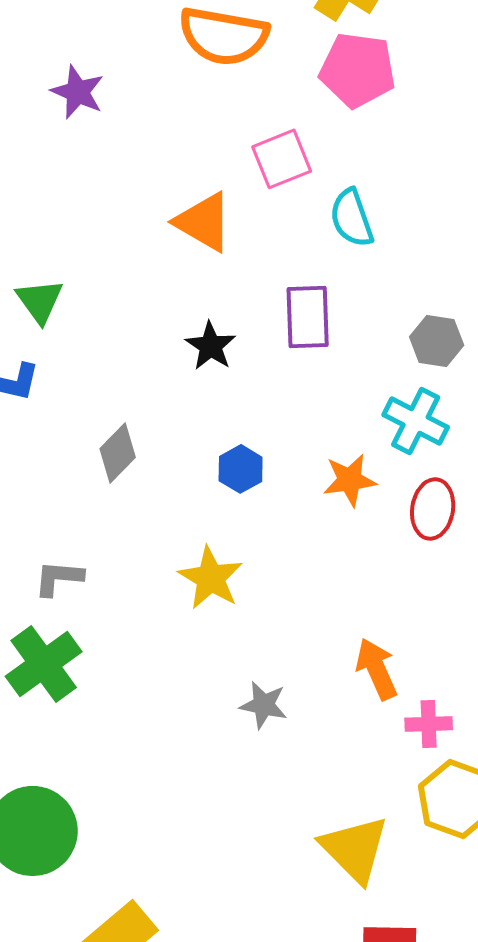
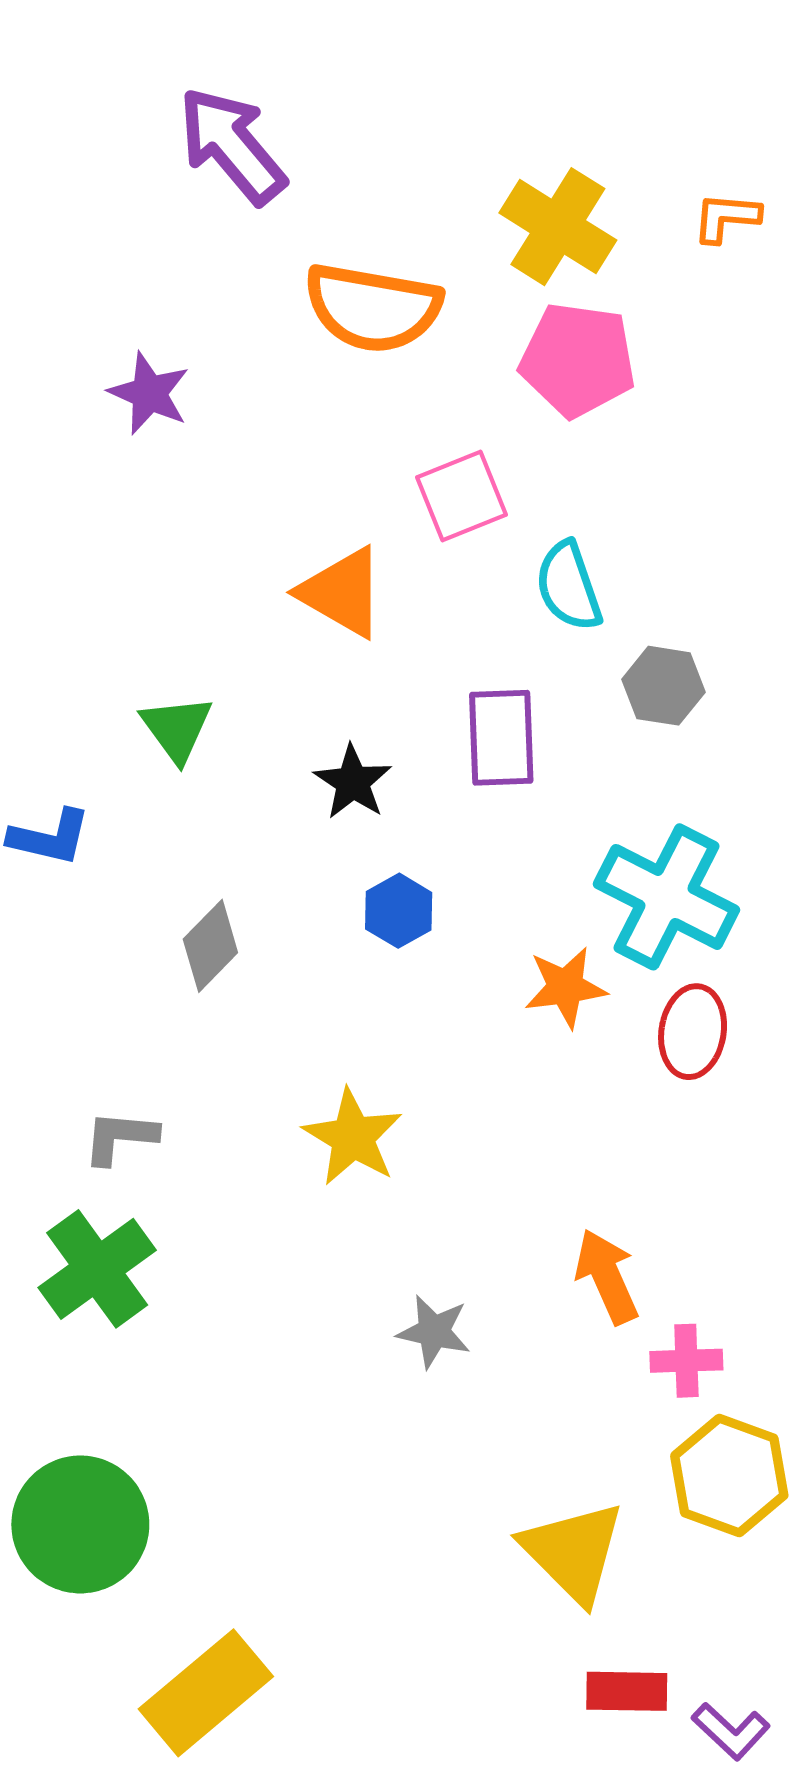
green triangle: (40, 301) -> (177, 729), moved
gray hexagon: (437, 341) -> (663, 686), moved
cyan cross: (416, 421) -> (667, 897), size x1.4
blue hexagon: (241, 469) -> (399, 911), moved

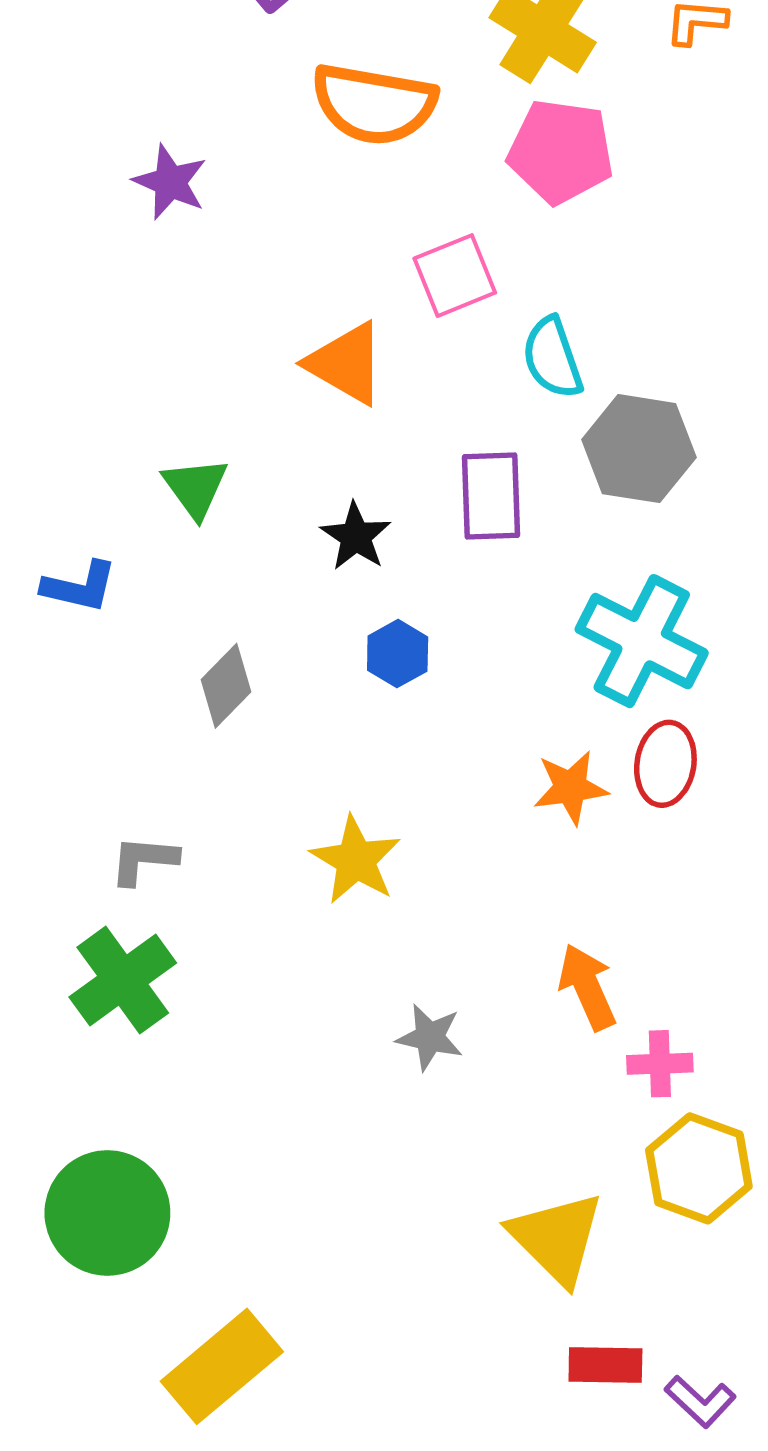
gray hexagon: (663, 686) -> (639, 449), size x1.5
orange star: (566, 987) -> (571, 788), moved

